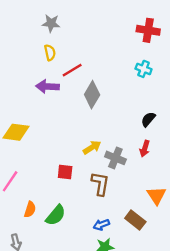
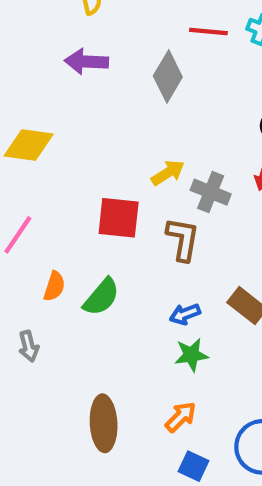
red line: (72, 70) -> (208, 32), moved, turned 36
red square: (65, 172) -> (119, 218), size x1.5

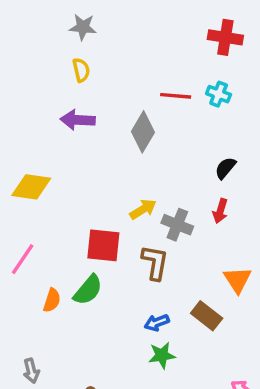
green semicircle: (101, 297) -> (88, 290), moved
gray arrow: (29, 346) -> (31, 371), moved

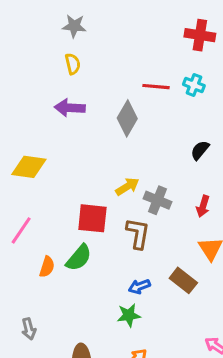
red arrow: (220, 211) -> (203, 206), moved
green star: (162, 355) -> (129, 315), moved

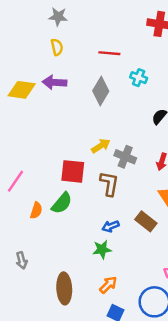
cyan cross: (194, 85) -> (139, 78), moved
red line: (156, 87) -> (109, 53), moved
yellow diamond: (29, 167) -> (22, 90), moved

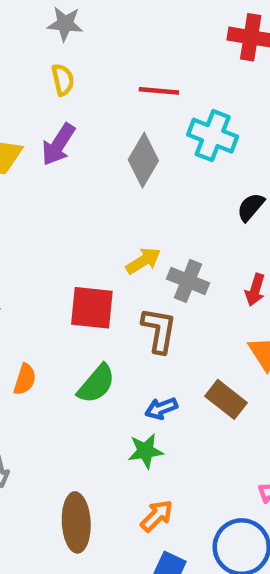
cyan cross: (139, 78) -> (213, 136), size x1.5
purple arrow: (54, 82) -> (58, 145), turned -60
green semicircle: (62, 203) -> (96, 384), moved

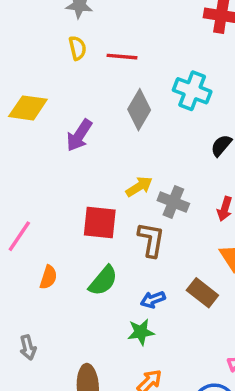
red line: (159, 91) -> (122, 57), moved
purple arrow: (58, 145) -> (79, 135), moved

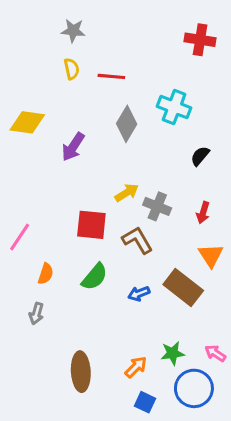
brown L-shape: (151, 240) -> (137, 240), turned -40
brown rectangle: (202, 293) -> (183, 287), size x1.4
green star: (141, 332) -> (173, 353), moved
gray arrow: (28, 347) -> (36, 313), moved, turned 30

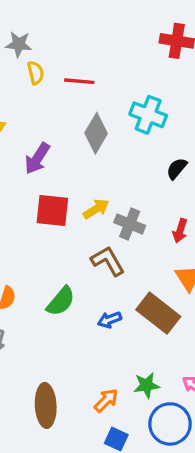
gray star: (73, 31) -> (19, 44), moved
red square: (91, 225) -> (52, 211), moved

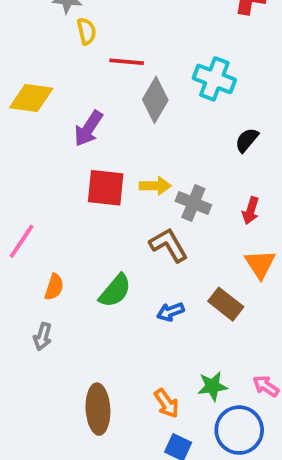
red line: (79, 81) -> (127, 62), moved
yellow arrow: (96, 209) -> (155, 186), turned 32
brown rectangle: (158, 313) -> (226, 304), size x0.7
orange arrow: (106, 400) -> (167, 403), turned 100

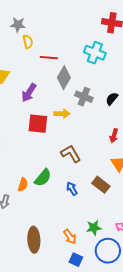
cyan cross: (214, 79) -> (95, 53), moved
yellow arrow: (155, 186) -> (62, 114), moved
gray cross: (193, 203) -> (84, 97), moved
orange semicircle: (54, 287) -> (23, 185), moved
blue arrow: (170, 312) -> (72, 189), turned 80

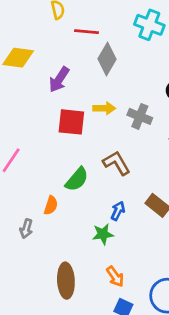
gray cross: (84, 97) -> (140, 116), moved
green semicircle: (43, 178) -> (77, 179), moved
blue arrow: (72, 189) -> (118, 211), turned 56
green star: (94, 228) -> (103, 234), moved

